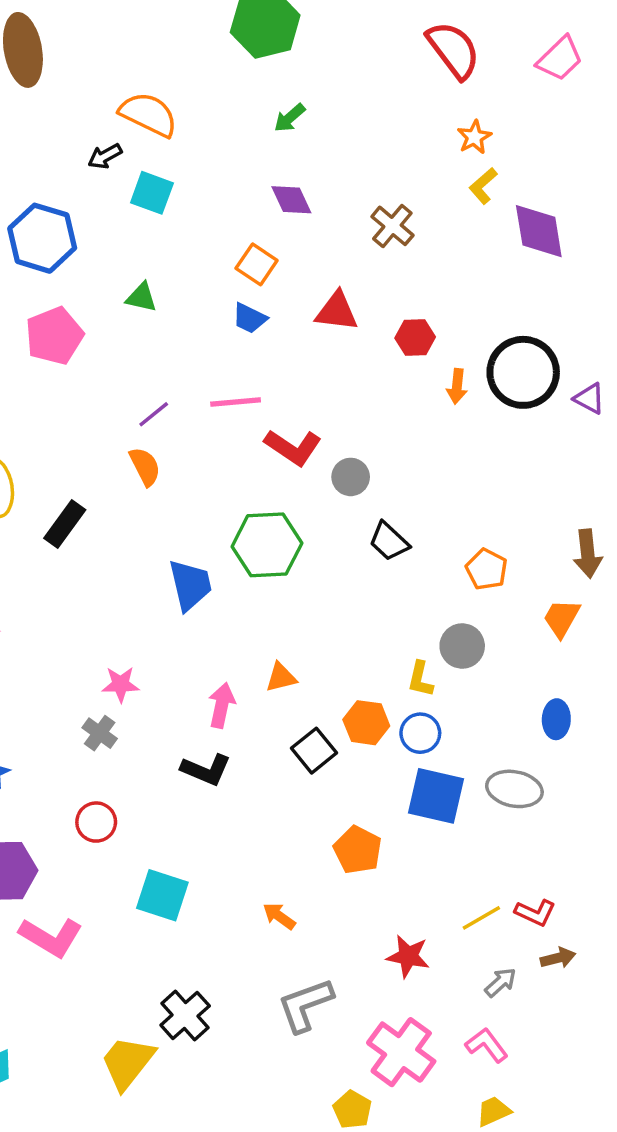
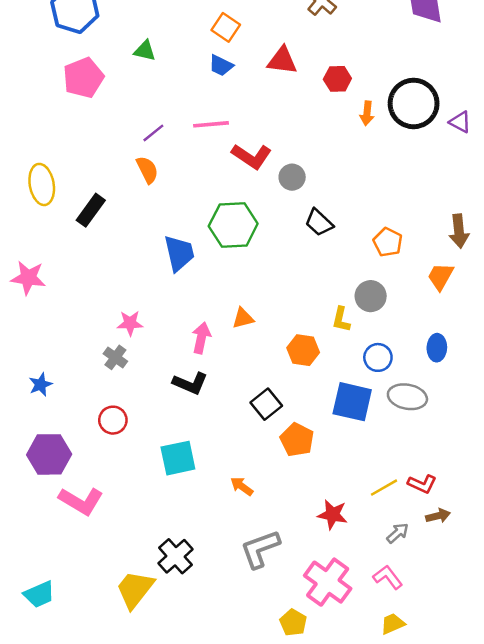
blue circle: (420, 733) -> (378, 357), moved
black square: (314, 751) -> (266, 404), moved
cyan square: (162, 895) -> (178, 458), moved, turned -30

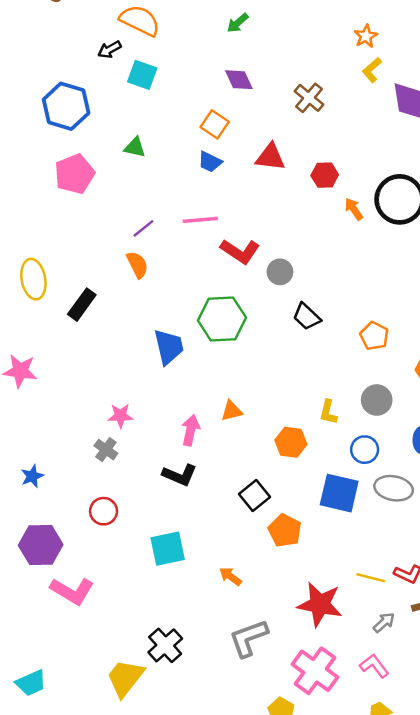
orange arrow: (367, 113) -> (354, 209), turned 140
gray circle: (371, 296) -> (377, 400), moved
yellow line: (384, 488) -> (371, 578), turned 44
red star: (333, 515) -> (320, 604), size x1.5

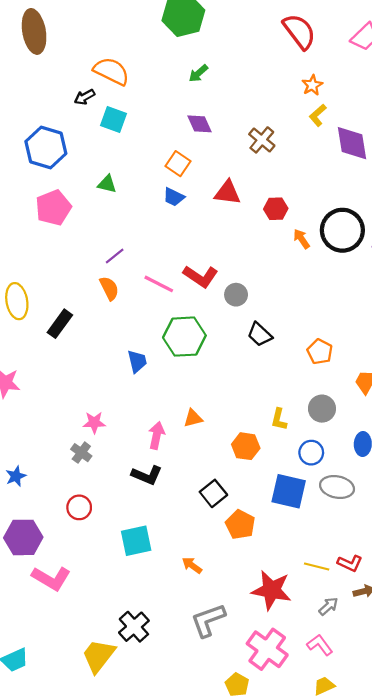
pink line: (200, 220) -> (159, 284), moved, turned 32
blue trapezoid: (169, 347) -> (137, 361), size x0.7

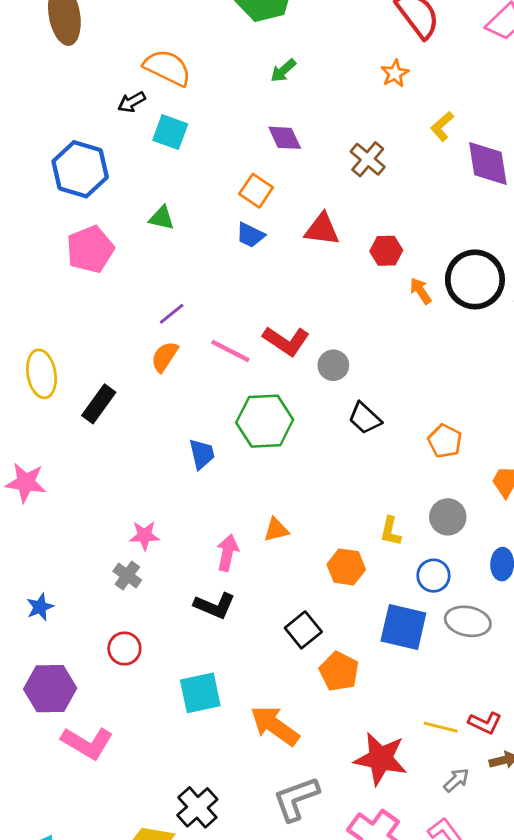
orange star: (312, 85) -> (395, 73), moved
orange semicircle: (109, 288) -> (165, 357), turned -120
orange arrow: (192, 565) -> (275, 726), size x1.8

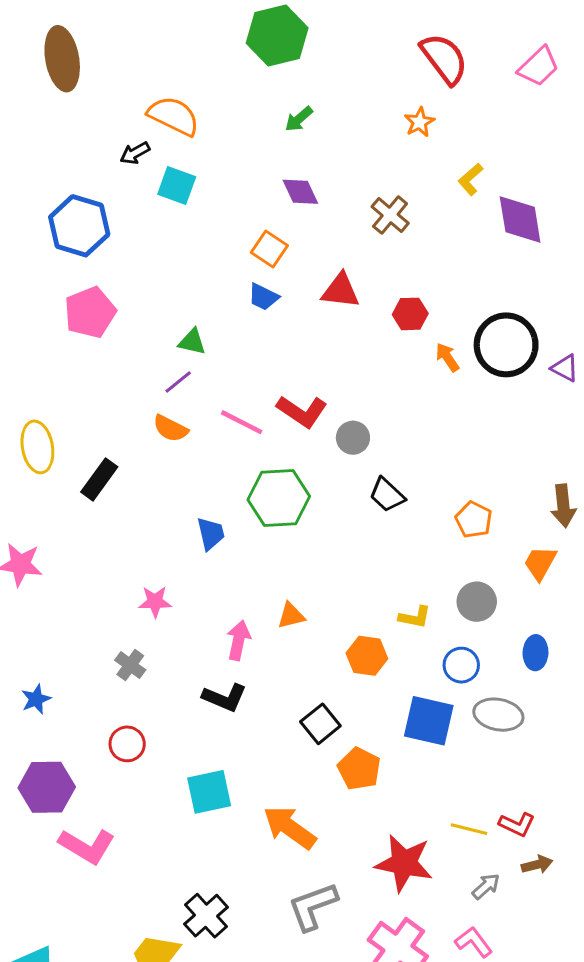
green triangle: (162, 218) -> (192, 342), moved
orange semicircle: (165, 357) -> (170, 428), turned -96
yellow L-shape: (391, 531) -> (415, 617), turned -92
pink star: (144, 535) -> (155, 602), moved

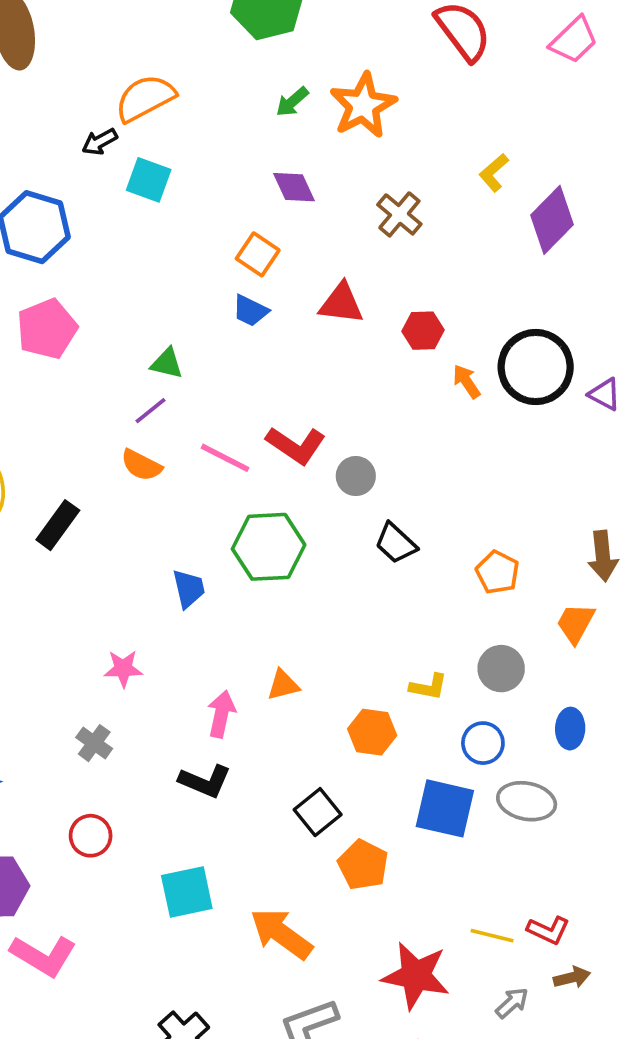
orange semicircle: (174, 116) -> (145, 98), turned -54
orange star: (419, 122) -> (363, 105), moved, size x1.8
purple diamond: (520, 220) -> (552, 220), turned 54

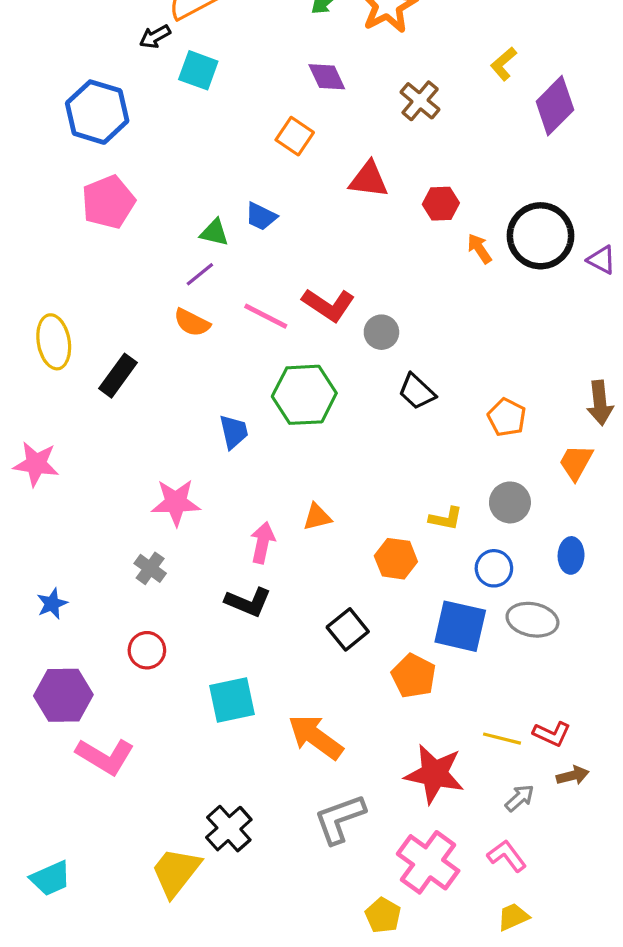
blue trapezoid: (250, 311) -> (261, 216), moved
pink star: (123, 669) -> (176, 502), size x1.4
orange pentagon: (363, 865) -> (414, 676), moved

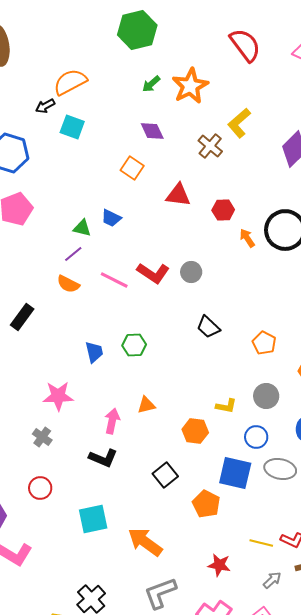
yellow L-shape: (504, 64) -> (239, 123), moved, size x1.4
gray circle: (381, 332) -> (191, 272), moved
green hexagon: (304, 395) -> (134, 345), moved, size x0.6
red star: (434, 774) -> (219, 565), size x0.6

